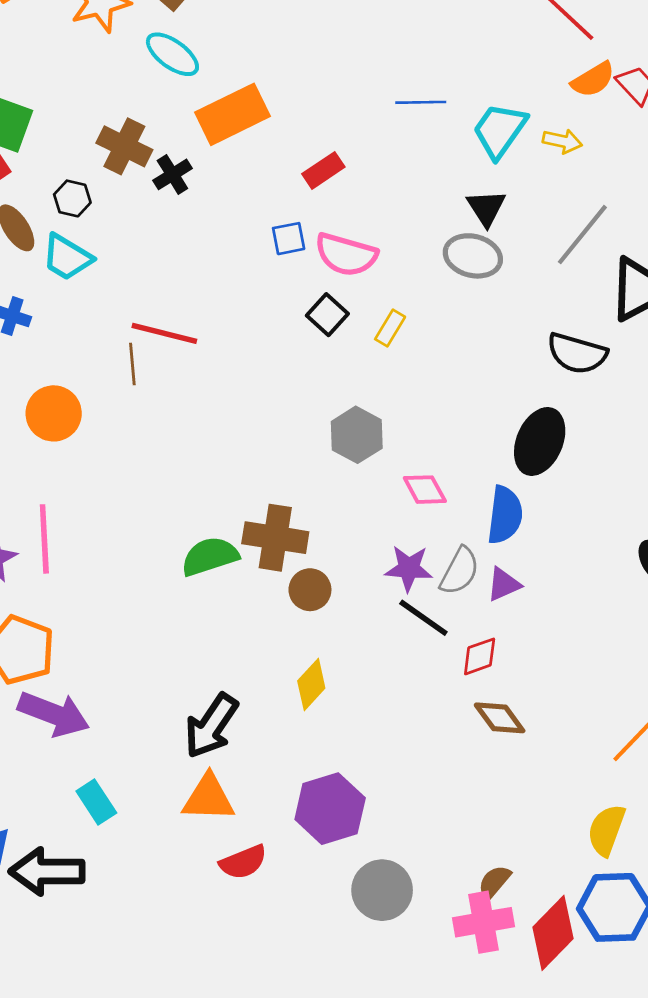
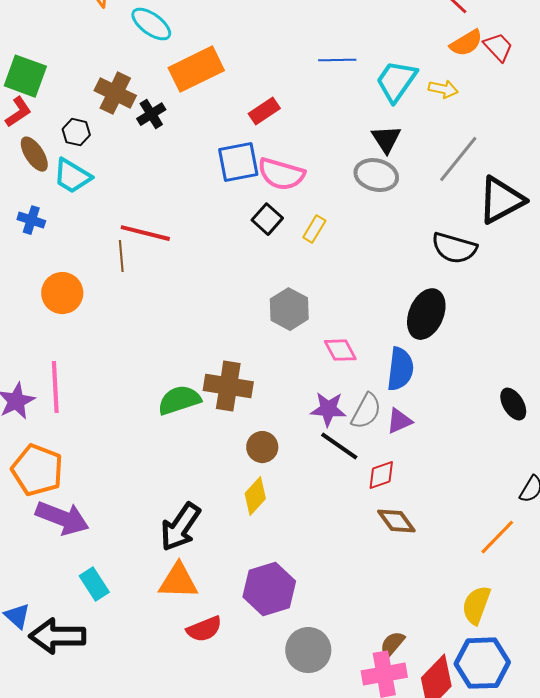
blue square: (289, 239) -> (238, 162), size x1.6
brown circle: (310, 590) -> (262, 447), moved

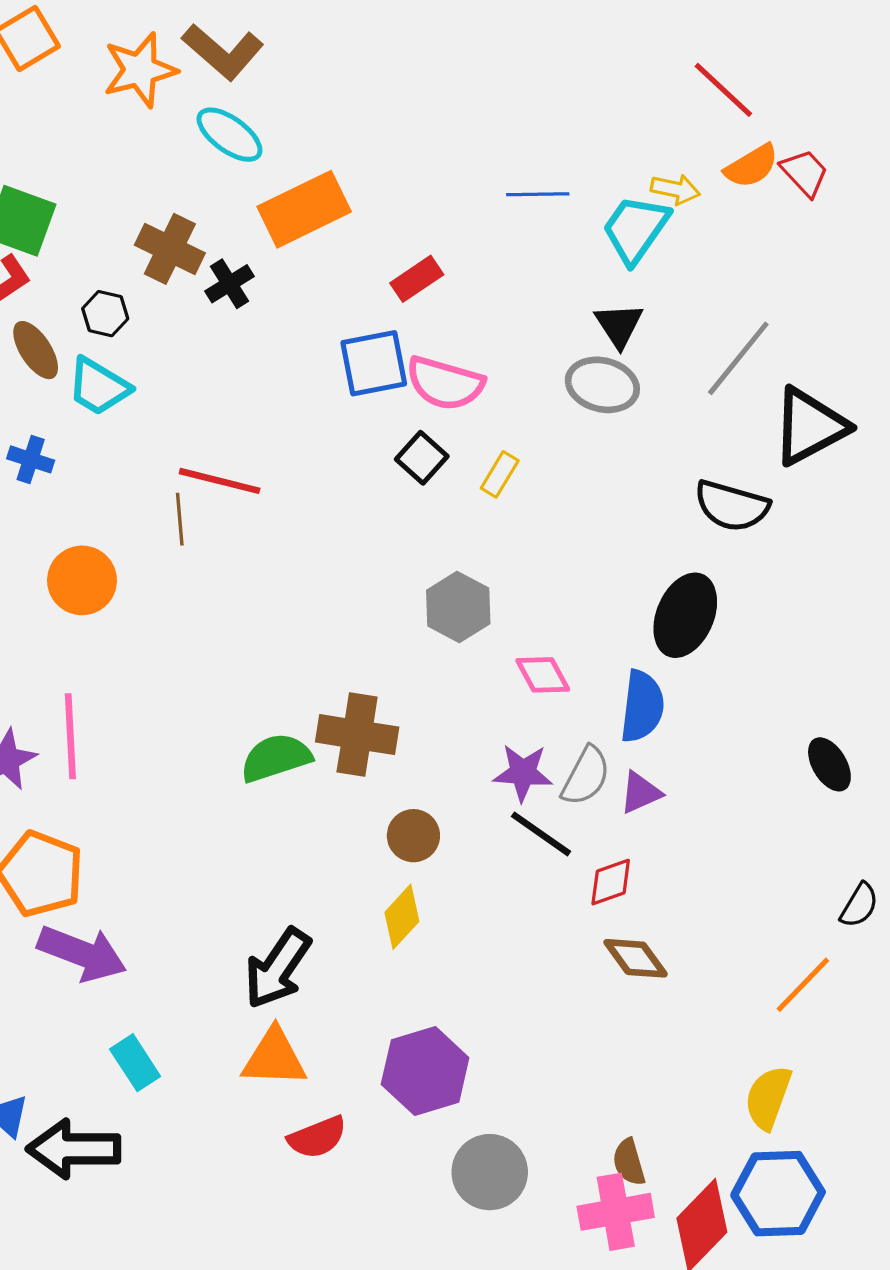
yellow arrow: (443, 89) -> (675, 189), moved
brown semicircle: (392, 644) -> (629, 1162), turned -56

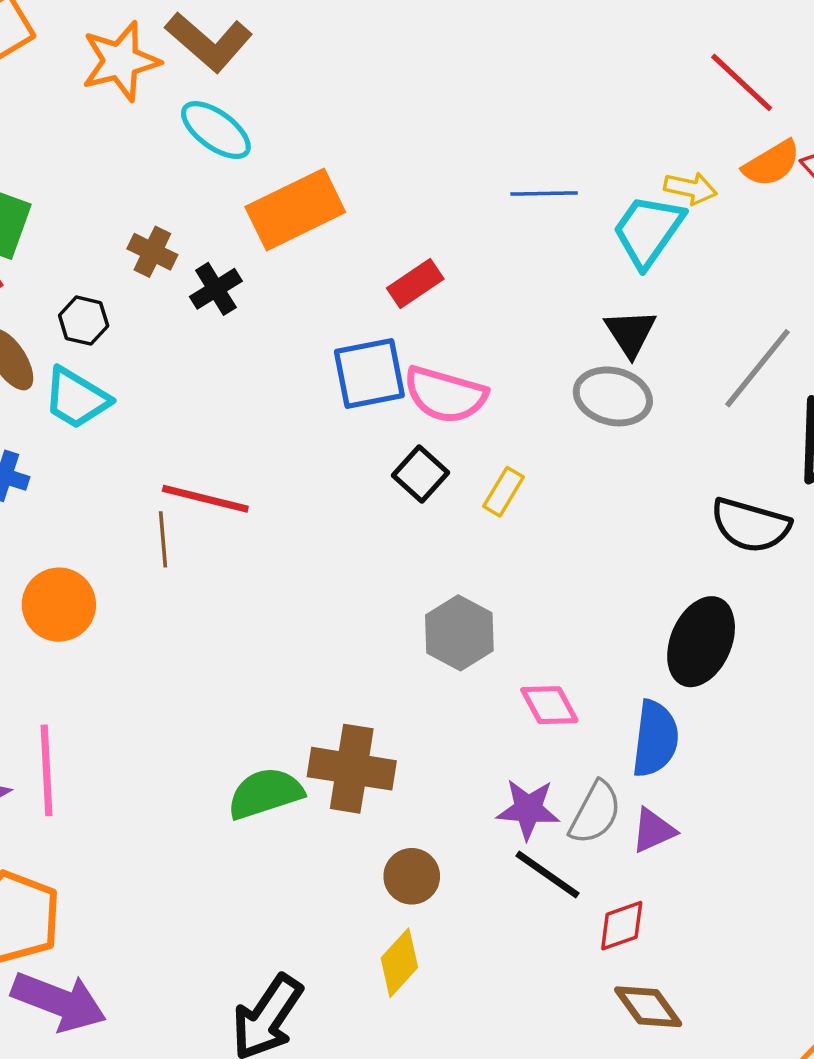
brown cross: (170, 249) -> (152, 252), size x0.7

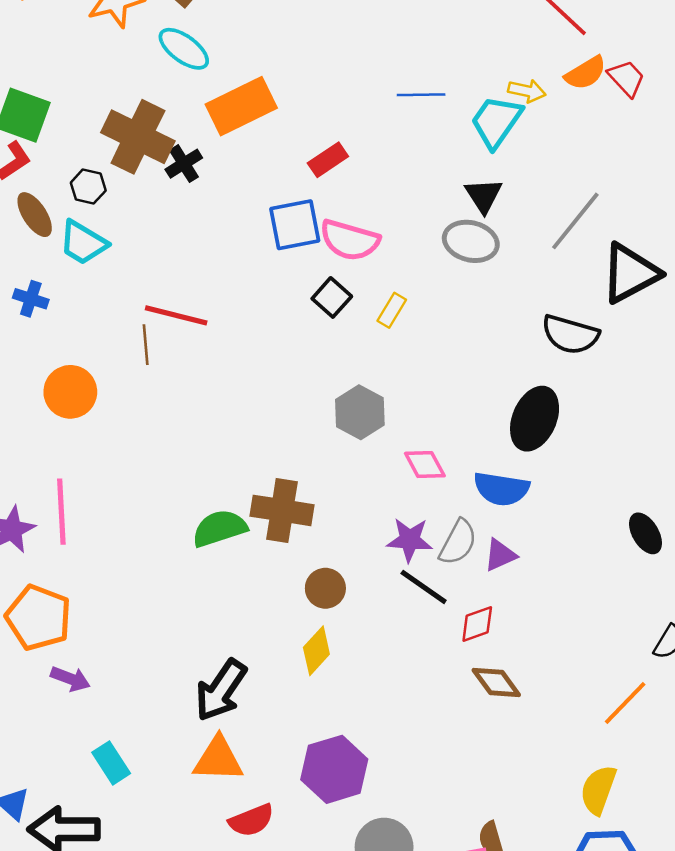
brown cross: (152, 252) -> (138, 137), size x2.0
blue semicircle: (655, 739) -> (501, 489), turned 92
purple arrow: (59, 1002) -> (70, 679), size x0.6

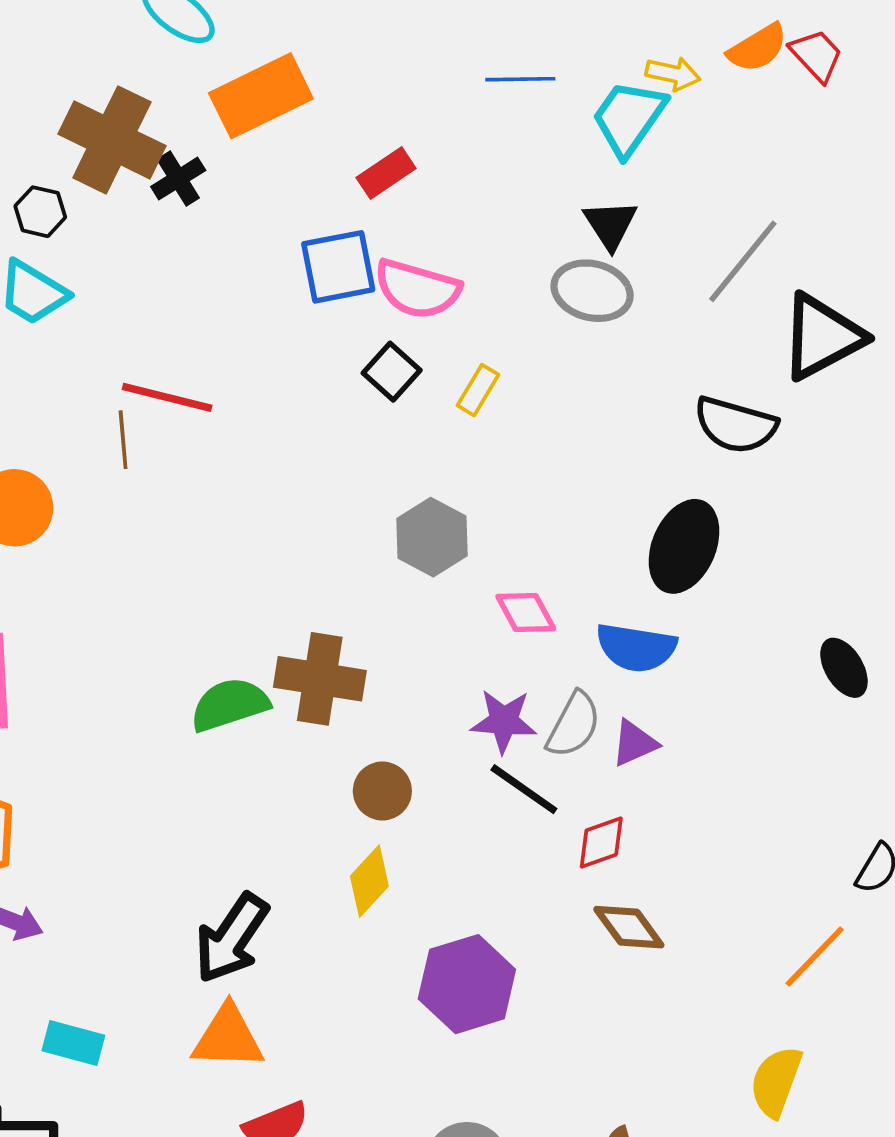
black ellipse: (645, 533) -> (844, 668), moved
cyan rectangle: (111, 763) -> (73, 1043), turned -42
purple hexagon: (334, 769) -> (467, 984), moved

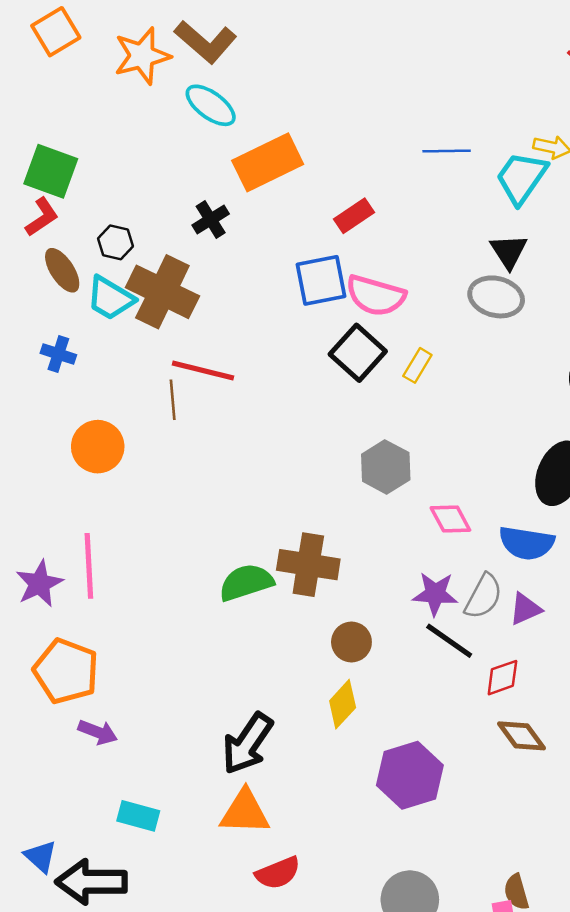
brown cross: (112, 140) -> (162, 292), moved
black square: (392, 372) -> (358, 353), size x1.4

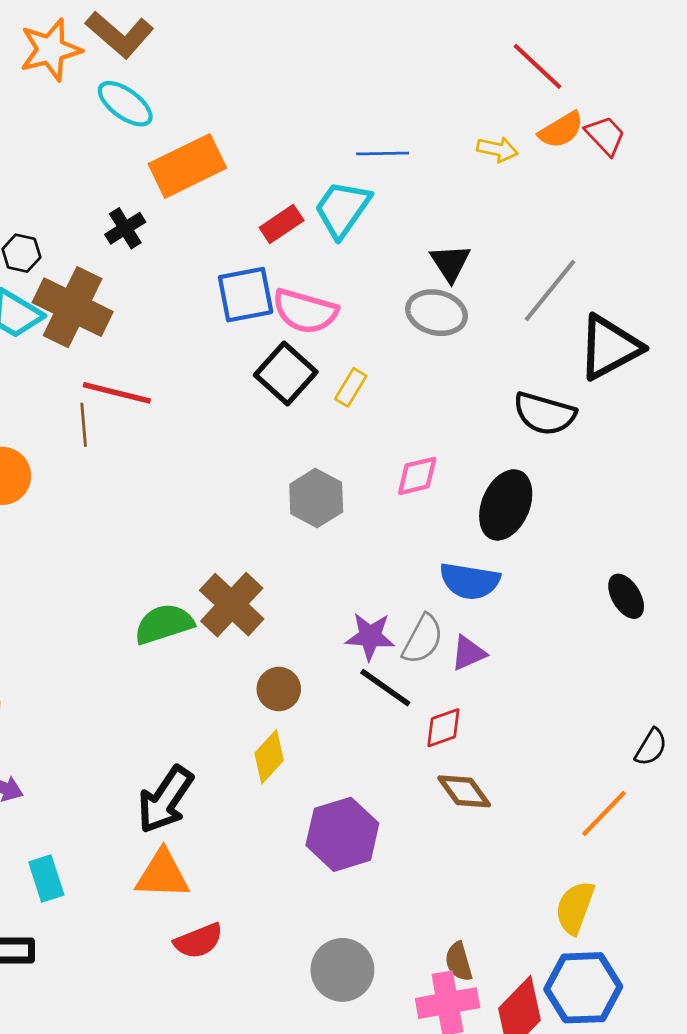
cyan trapezoid: (521, 178) -> (342, 209), moved
pink diamond: (450, 519) -> (417, 476), moved, turned -75
brown cross: (308, 565) -> (232, 605), turned 34
cyan rectangle: (138, 816) -> (46, 879), turned 57

